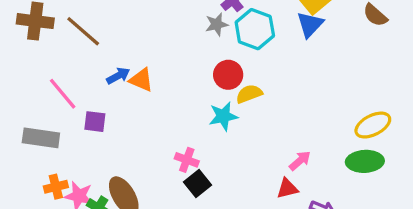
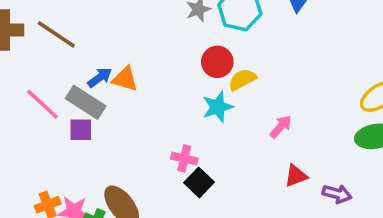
gray rectangle: (41, 138) -> (86, 102), moved, turned 32
pink arrow: (300, 161) -> (281, 127), moved

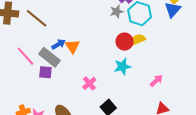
orange triangle: (125, 79) -> (72, 46), turned 35
yellow semicircle: (242, 79) -> (138, 40), moved
pink cross: (184, 158) -> (89, 83), moved, turned 32

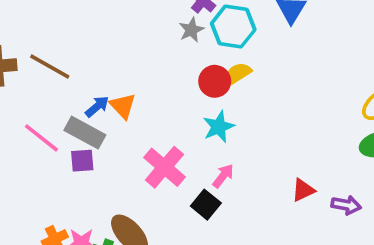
pink arrow: (156, 81) -> (223, 176), moved
pink cross: (89, 83) -> (164, 167), size x1.6

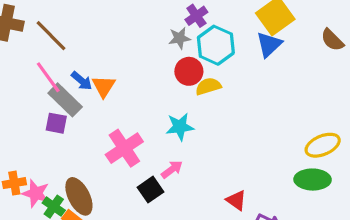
red circle: (215, 81) -> (189, 71), moved
blue arrow: (97, 107) -> (82, 81), turned 65
pink line: (42, 138) -> (48, 77), moved
red triangle: (303, 190) -> (236, 200), turned 45

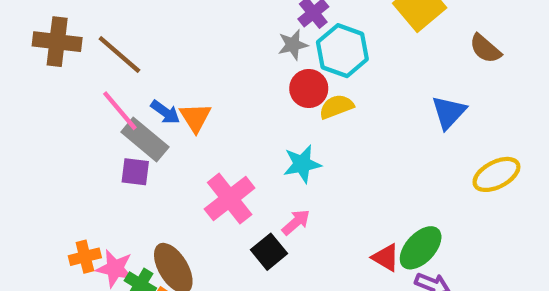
brown semicircle: (332, 40) -> (485, 49), moved
blue triangle: (269, 44) -> (449, 112), moved
green ellipse: (313, 180) -> (421, 248), moved, turned -44

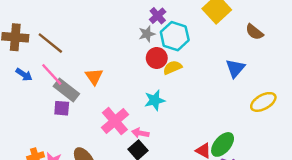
blue arrow: (165, 112) -> (24, 75), moved
pink arrow: (296, 222) -> (140, 133), moved, turned -126

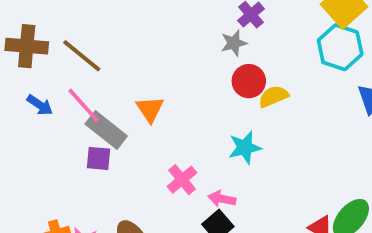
cyan hexagon: (175, 36) -> (340, 47), moved
pink cross: (115, 121) -> (182, 180), size x0.7

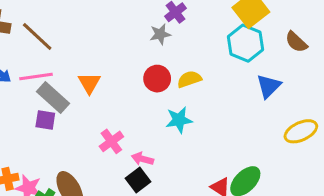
red circle: (249, 81) -> (157, 79), moved
pink line: (83, 105) -> (36, 76), turned -60
cyan star: (245, 148) -> (179, 120), moved

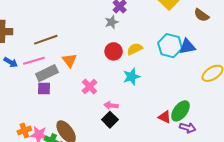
brown line: (37, 37) -> (46, 40), moved, turned -55
cyan hexagon: (246, 43) -> (170, 46), moved
blue triangle: (269, 86) -> (187, 47), turned 42
gray rectangle: (53, 98) -> (47, 73), turned -60
pink cross: (111, 141) -> (89, 87), moved

